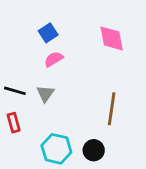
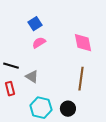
pink diamond: (112, 38) -> (83, 43), moved
gray triangle: (45, 94) -> (32, 77), moved, turned -32

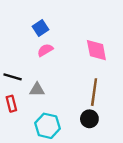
gray triangle: (32, 77) -> (37, 90), turned -32
black circle: (68, 109) -> (89, 119), moved

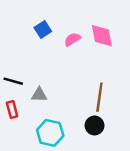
pink semicircle: (45, 50) -> (72, 39), moved
pink diamond: (96, 50) -> (102, 36), moved

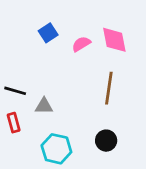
brown line: (99, 97) -> (109, 88), moved

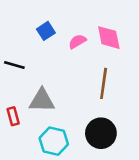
black line: (15, 91) -> (14, 65), moved
gray triangle: (44, 106) -> (42, 100), size x1.5
black circle: (106, 141) -> (101, 133), size x1.5

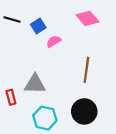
pink diamond: (109, 38) -> (88, 18), moved, turned -30
pink semicircle: (77, 41) -> (54, 41), moved
black line: (14, 65) -> (12, 19), moved

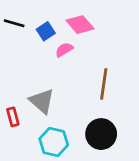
pink diamond: (88, 18) -> (80, 25), moved
gray triangle: (35, 84) -> (42, 101), turned 40

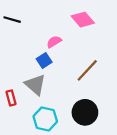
pink diamond: (80, 25) -> (83, 20), moved
blue square: (46, 31) -> (44, 60), moved
brown line: (104, 84) -> (87, 70), turned 35

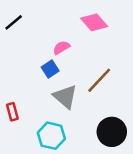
black line: (12, 20) -> (14, 22), turned -56
gray triangle: (35, 85) -> (65, 97), moved
black circle: (85, 112) -> (112, 132), moved

